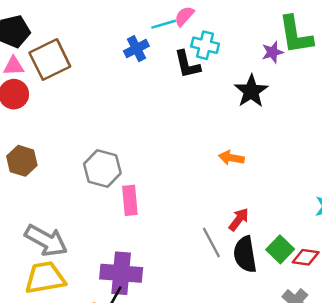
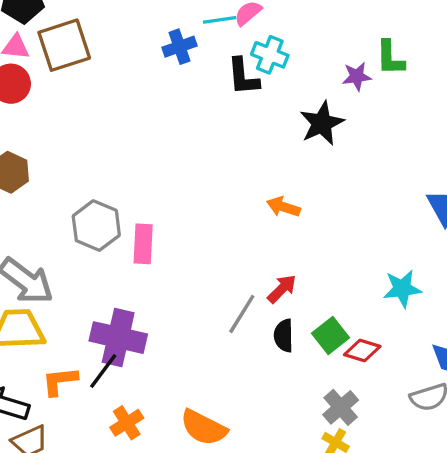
green L-shape: (296, 35) -> (390, 58), size x0.7
gray hexagon: (102, 169) -> (96, 226), moved
gray line: (211, 243) -> (242, 314), turned 52
black semicircle: (245, 254) -> (284, 336), size x0.7

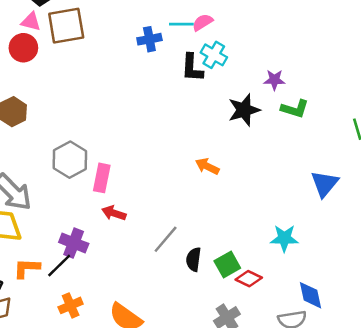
green L-shape: (390, 58) -> (295, 109), moved, turned -80
red arrow: (282, 289) -> (114, 213), moved, turned -125
purple cross: (118, 338) -> (74, 243), size x0.7

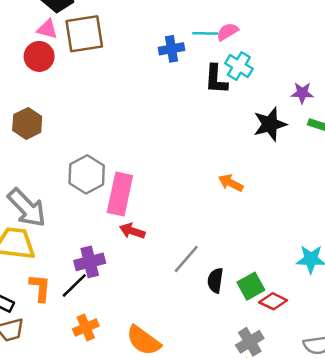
pink rectangle: (102, 178) -> (120, 194), size x1.4
purple cross: (74, 243) -> (90, 262), turned -36
orange L-shape: (27, 268) -> (40, 288), turned 92

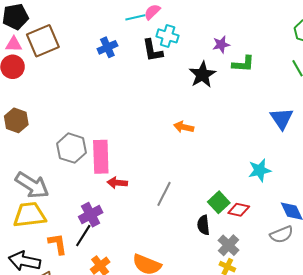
blue cross: (171, 49) -> (107, 47), moved
black semicircle: (215, 280) -> (203, 225), moved

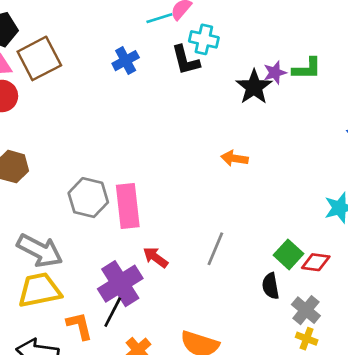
purple star: (221, 44) -> (275, 73), moved
red arrow: (117, 183) -> (155, 257), moved, turned 36
purple cross: (91, 215) -> (120, 284), size x1.4

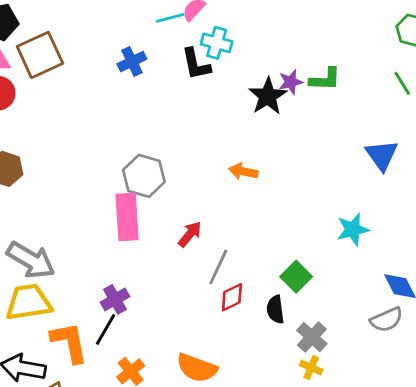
gray hexagon: (88, 198) -> (144, 176), moved
red arrow: (155, 257) -> (190, 234), moved, turned 90
red diamond: (316, 262) -> (232, 297), moved, turned -36
purple cross: (120, 284) -> (115, 299), size x0.6
orange L-shape: (80, 326) -> (69, 342), size x1.4

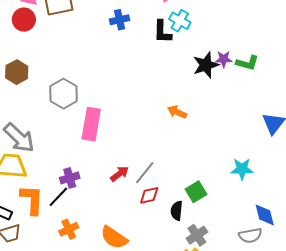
gray hexagon: (144, 176) -> (63, 94), moved
red arrow: (190, 234) -> (120, 174), moved

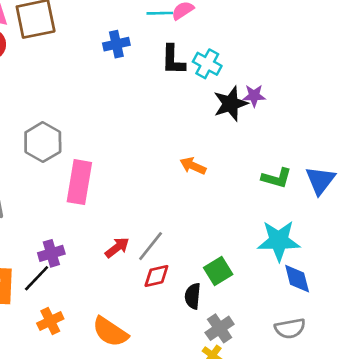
cyan cross: (180, 21) -> (207, 64), moved
green L-shape: (247, 63) -> (277, 178), moved
cyan star: (242, 169) -> (279, 241), size x1.4
blue diamond: (265, 215) -> (297, 279), moved

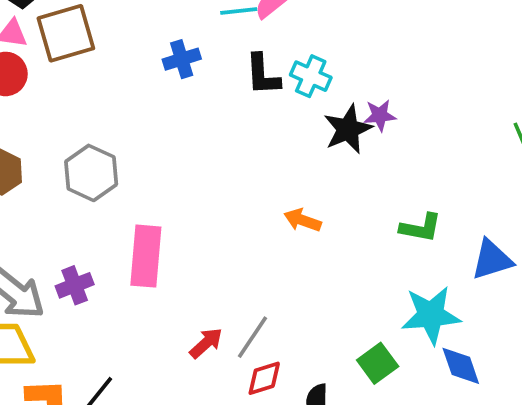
gray hexagon: (43, 142) -> (91, 173), moved
blue triangle: (320, 180) -> (492, 260), moved, turned 40
purple cross: (51, 253) -> (75, 285), moved
green square: (218, 271) -> (378, 363), moved

